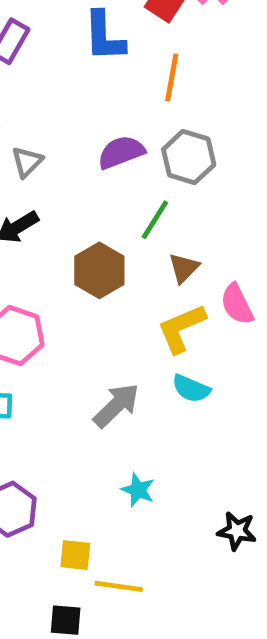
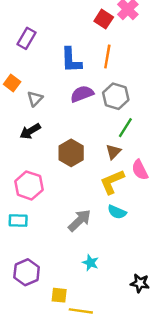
blue L-shape: (104, 36) -> (71, 60), moved
green line: (155, 220) -> (125, 128), moved

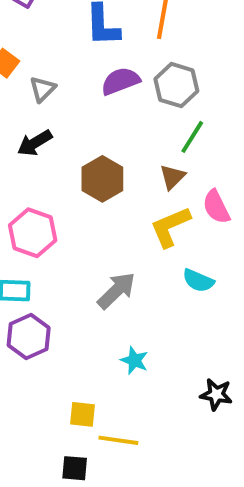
cyan semicircle: (117, 212) -> (198, 281), moved
purple hexagon: (27, 272) -> (29, 337), moved

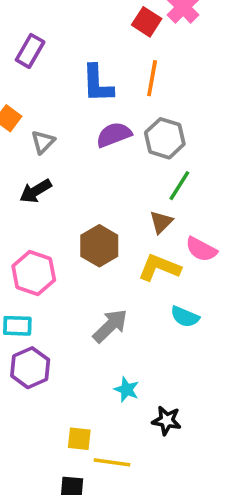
brown hexagon: (102, 179) -> (99, 246), moved
pink semicircle: (216, 207) -> (201, 249), turned -36
yellow L-shape: (170, 227) -> (159, 268), turned 45
black star: (216, 394) -> (167, 420), moved

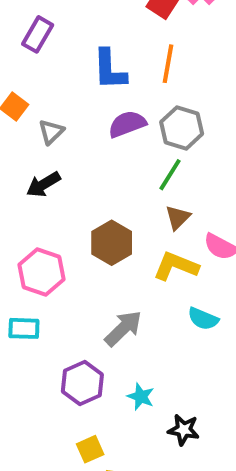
green line: (179, 186) -> (170, 175), moved
purple hexagon: (30, 368) -> (82, 383), moved
yellow square: (79, 439) -> (90, 449), turned -30

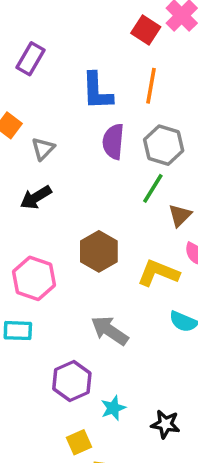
purple semicircle: (127, 124) -> (113, 142), turned -64
brown triangle: (178, 217) -> (180, 215), moved
gray arrow: (123, 328) -> (110, 331), turned -102
cyan star: (141, 397) -> (113, 408), moved, turned 30

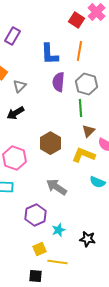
green line: (153, 188) -> (80, 108), turned -36
brown triangle: (180, 215) -> (88, 131), moved

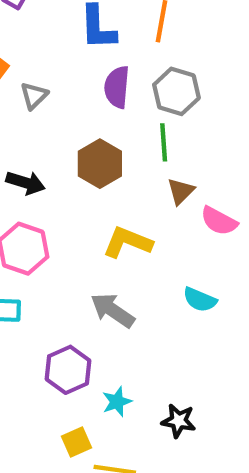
black arrow: (15, 113) -> (25, 183), moved, turned -132
brown hexagon: (50, 143) -> (100, 164), moved
yellow L-shape: (83, 155) -> (128, 242), moved

